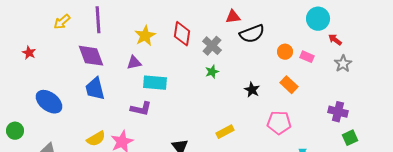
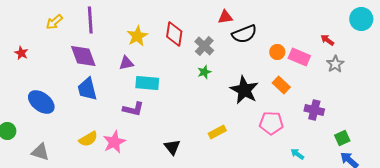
cyan circle: (318, 19) -> (361, 19), moved
pink rectangle: (307, 57) -> (299, 57), size x1.5
black star: (252, 90) -> (244, 90), size x1.8
purple cross: (338, 112) -> (314, 110), moved

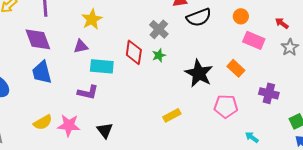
red diamond: (174, 34) -> (134, 52), moved
orange circle: (277, 52) -> (241, 16), moved
pink star: (114, 142) -> (69, 125), turned 30
black triangle: (172, 147) -> (105, 130), moved

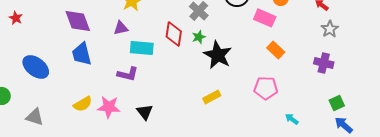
pink rectangle: (254, 40) -> (265, 18), moved
black star: (199, 73) -> (218, 55), moved
purple cross: (269, 93) -> (324, 63), moved

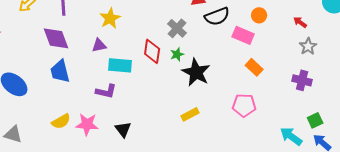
cyan arrow: (292, 119) -> (291, 136), moved, size x1.6

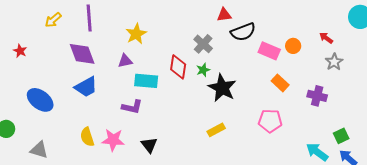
orange circle: (259, 15) -> (293, 46), moved
blue trapezoid: (60, 71) -> (86, 87), turned -105
purple cross: (302, 80) -> (317, 96), moved
yellow semicircle: (61, 121) -> (87, 137), turned 102

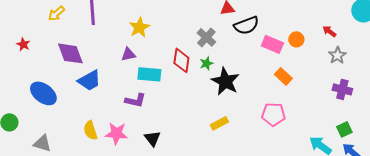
purple diamond: (82, 54) -> (70, 53), moved
purple cross: (317, 96) -> (342, 89), moved

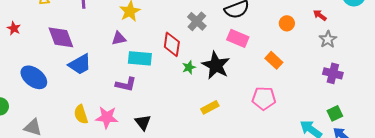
pink rectangle: (272, 44) -> (238, 38), moved
green star: (206, 63) -> (189, 67), moved

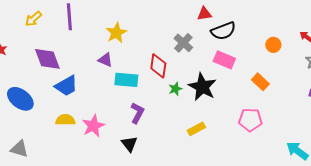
purple triangle: (119, 38) -> (105, 60), turned 35
purple L-shape: (126, 84) -> (137, 113), moved, turned -75
yellow semicircle: (81, 114) -> (65, 120), moved, turned 108
pink star: (107, 117) -> (93, 126), moved, turned -30

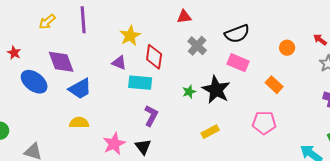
red triangle: (204, 14) -> (184, 17), moved
red diamond: (158, 66) -> (154, 57), moved
blue ellipse: (20, 99) -> (34, 82), moved
pink star: (93, 126) -> (114, 144), moved

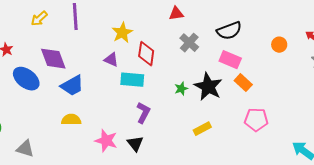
orange rectangle: (274, 85) -> (243, 83), moved
pink star: (114, 144) -> (106, 141), turned -30

